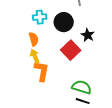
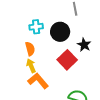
orange L-shape: (42, 71) -> (38, 81), turned -50

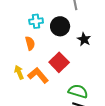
red square: (67, 60) -> (59, 62), moved
yellow arrow: (31, 66) -> (19, 72), moved

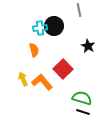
black circle: (60, 26) -> (54, 26), moved

